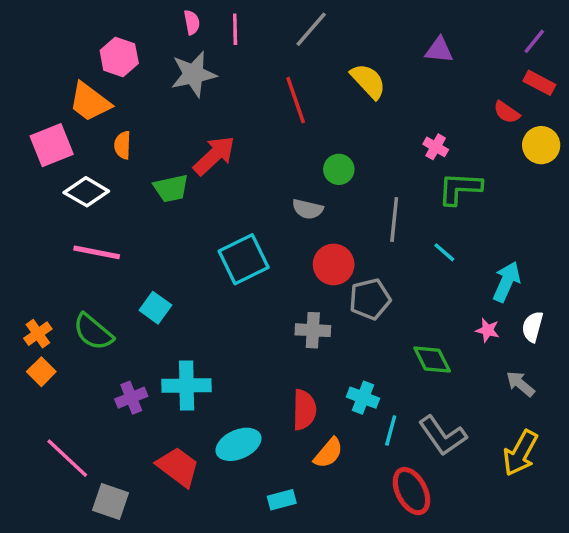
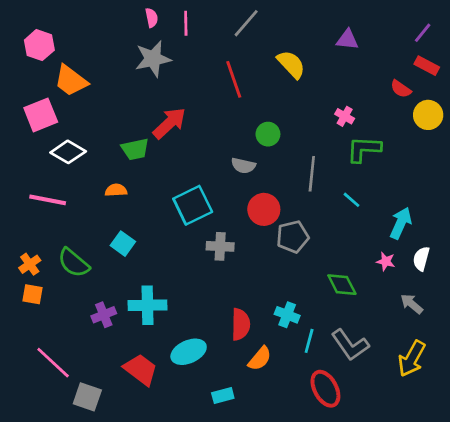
pink hexagon: (119, 57) -> (39, 45), moved
orange semicircle: (123, 145) -> (116, 190), moved, turned 85
pink line: (97, 252) -> (48, 200), moved
gray cross: (313, 330) -> (220, 246), moved
orange square: (41, 372) -> (33, 294), turned -35

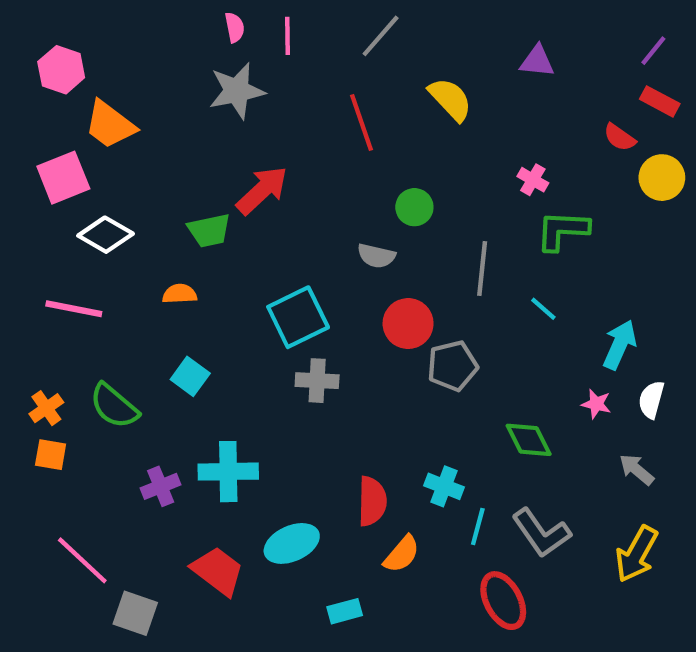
gray cross: (220, 246) -> (317, 381), moved

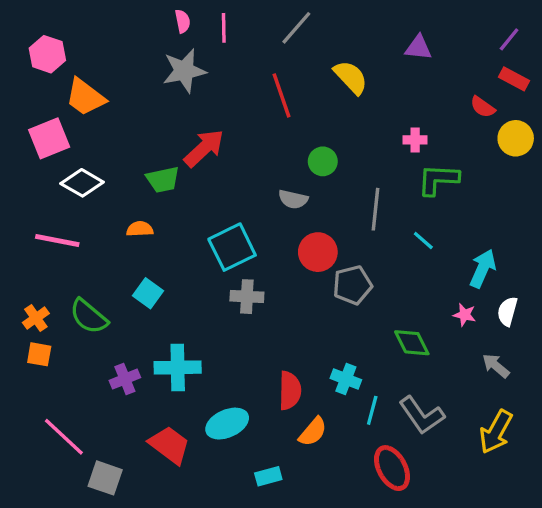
pink cross: (533, 180) -> (415, 140), turned -30

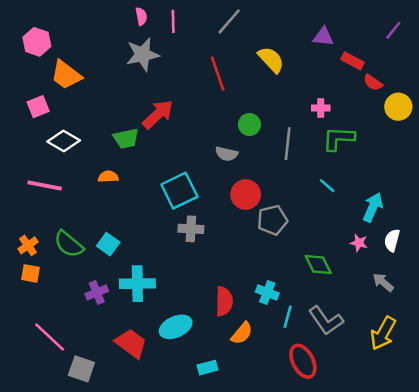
red rectangle: (514, 79) -> (353, 61), moved
pink square: (49, 138) -> (38, 107), size x0.7
gray line: (376, 209) -> (288, 144), moved
cyan square: (148, 293) -> (108, 244), moved

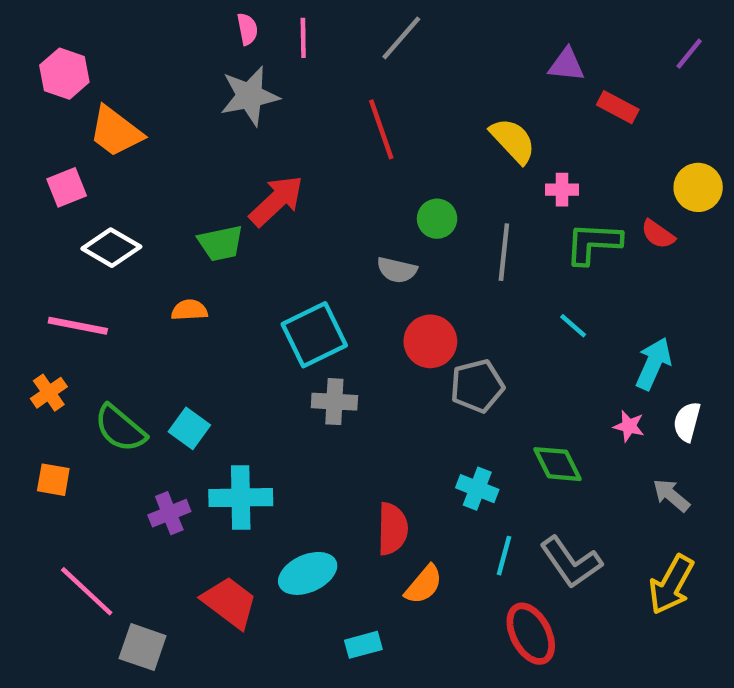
yellow semicircle: (271, 60) -> (513, 141), moved
red semicircle: (373, 83) -> (658, 234), moved
orange cross: (28, 245) -> (49, 393), moved
cyan cross: (267, 292) -> (477, 489), moved

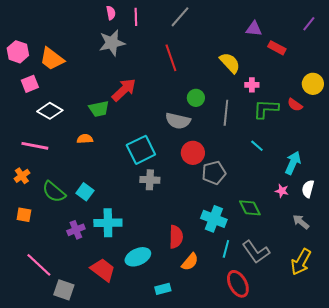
pink hexagon: (64, 74) -> (18, 52), moved
gray semicircle: (397, 270) -> (178, 121), size x1.4
cyan cross: (477, 489) -> (214, 219), size x1.4

